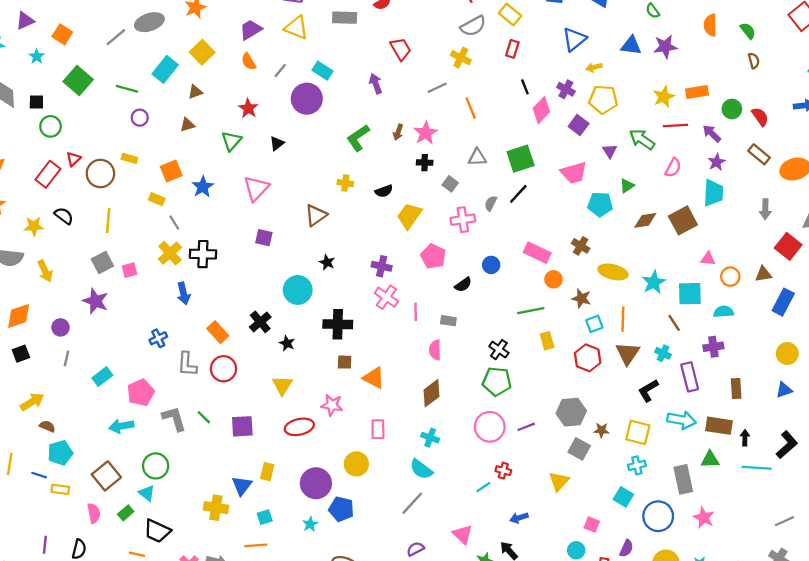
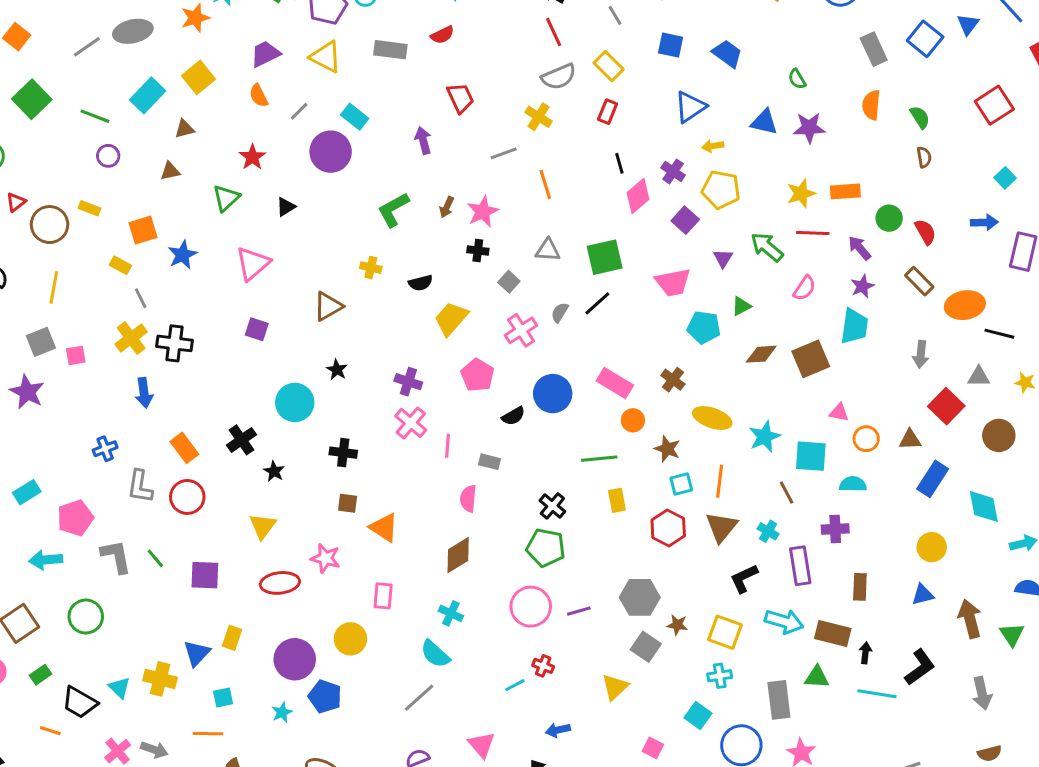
pink cross: (463, 220) -> (521, 330), turned -30
blue circle: (491, 265) -> (553, 394), size x1.6
black cross: (338, 324) -> (343, 453), size x0.7
cyan triangle: (147, 493) -> (119, 688), moved

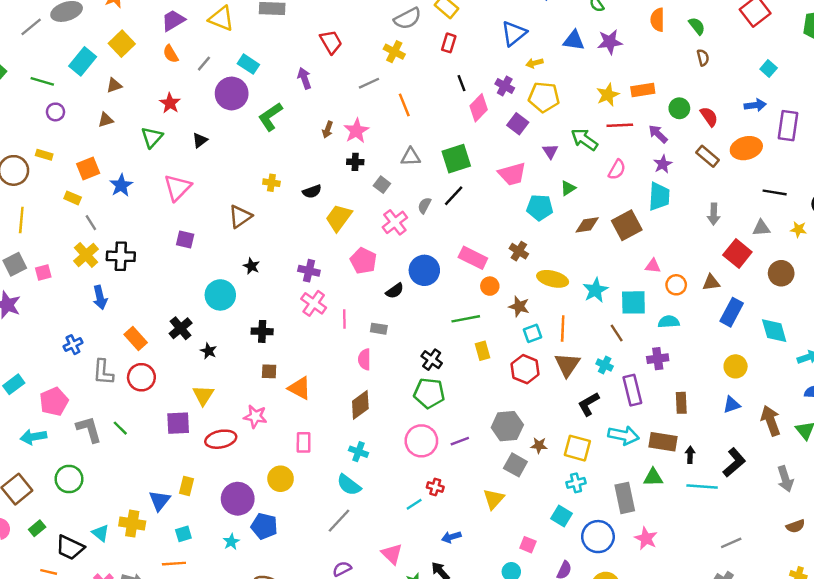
green L-shape: (393, 210) -> (270, 117), moved
orange ellipse: (965, 305) -> (746, 148), moved
purple square: (205, 575) -> (178, 423), moved

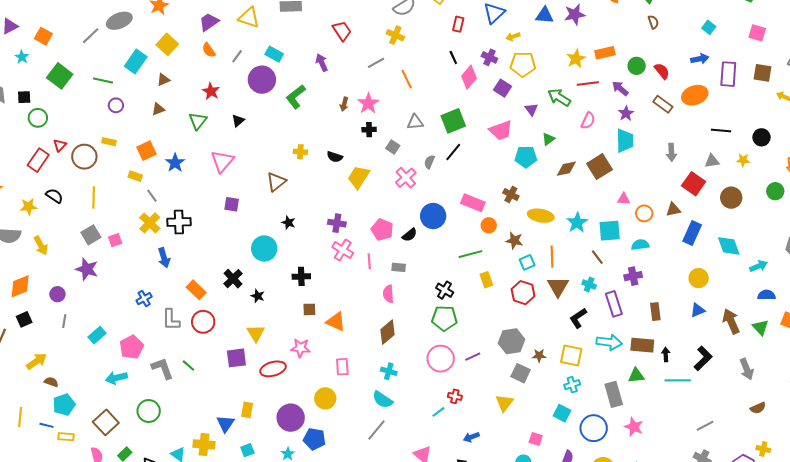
red rectangle: (449, 43) -> (458, 24), moved
black semicircle: (312, 192) -> (335, 157), turned 42
pink pentagon: (363, 261) -> (382, 230), moved

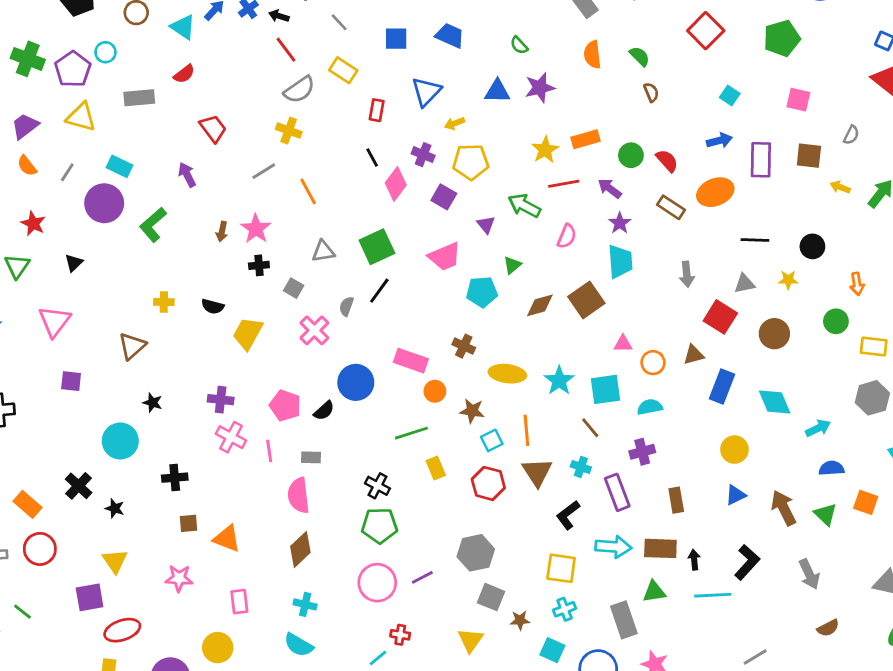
pink semicircle: (388, 294) -> (299, 495), size x1.4
brown star: (539, 355) -> (520, 620), moved
red ellipse: (273, 369) -> (122, 630), moved

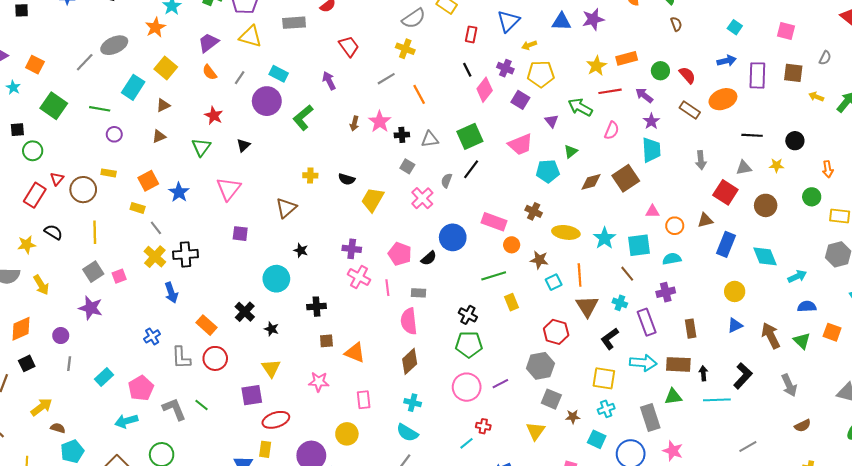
black cross: (259, 265) -> (402, 135), moved
red hexagon: (488, 483) -> (556, 332), moved

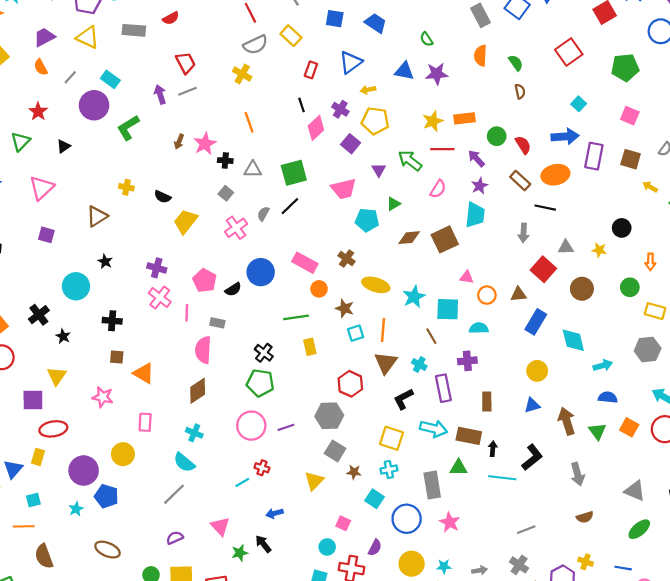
blue arrow: (727, 61) -> (565, 136), size x1.4
gray line: (386, 79) -> (188, 91), moved
black line: (752, 135) -> (545, 208), moved

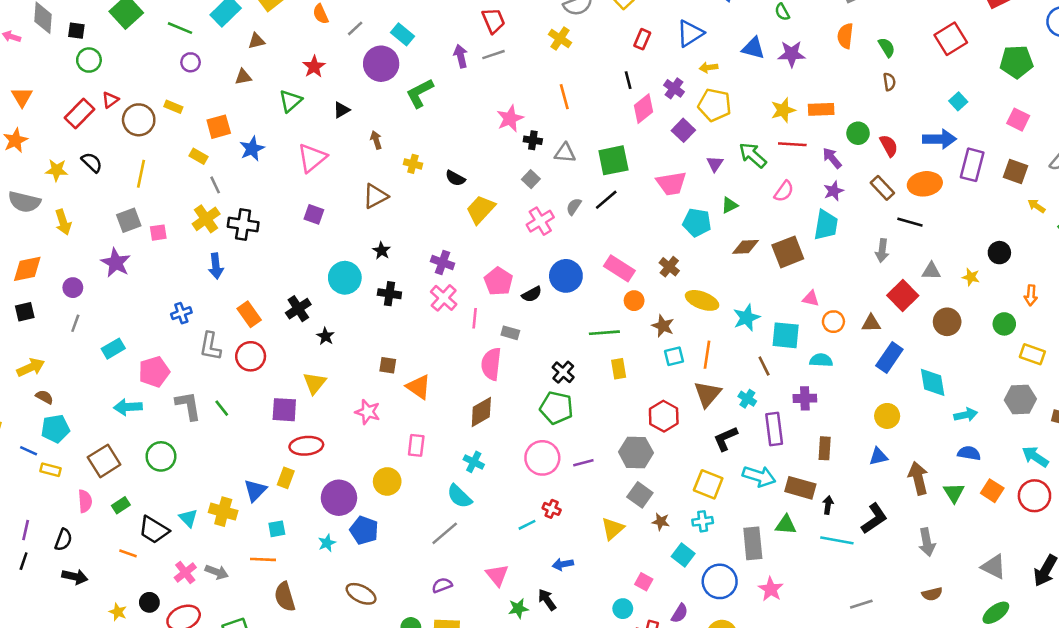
brown arrow: (179, 142) -> (376, 140), moved, turned 136
black cross: (112, 321) -> (389, 294), moved

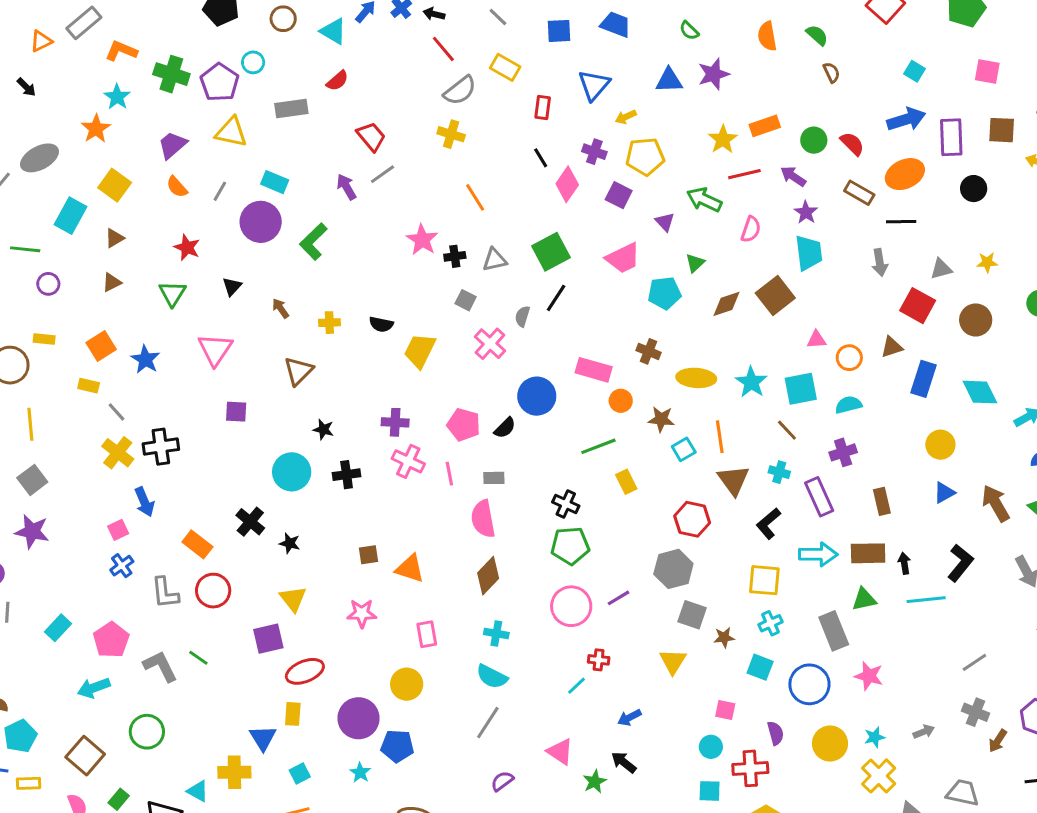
pink square: (158, 233) -> (118, 530), moved
black circle: (999, 253) -> (974, 189), moved
purple semicircle: (680, 613) -> (776, 733), turned -30

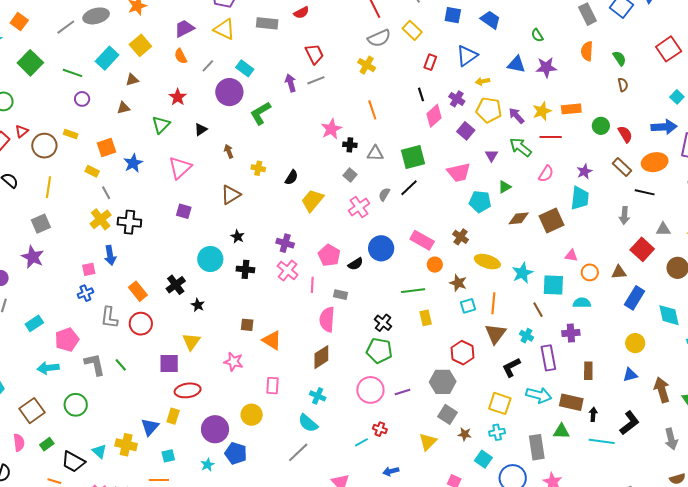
purple arrow: (793, 176) -> (516, 116), moved
black semicircle: (381, 324) -> (291, 177), turned -84

